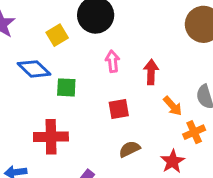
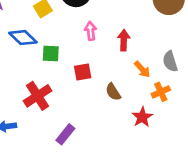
red square: (119, 109) -> (83, 72), moved
red cross: (51, 137) -> (38, 96), turned -32
brown semicircle: (129, 149) -> (113, 92), moved, turned -96

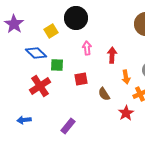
orange arrow: (142, 69) -> (126, 77), turned 32
red cross: (38, 96) -> (40, 86), moved

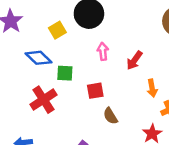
red arrow: (112, 55) -> (134, 60), turned -147
brown semicircle: (104, 94) -> (110, 116), moved

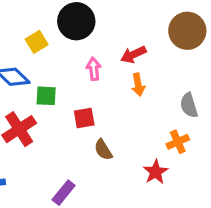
red arrow: (134, 60) -> (133, 55), moved, turned 30
orange arrow: (152, 88) -> (138, 85), moved

